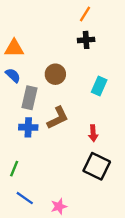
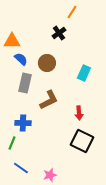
black cross: (86, 40) -> (59, 33), moved, turned -32
blue semicircle: (13, 75) -> (21, 59), moved
blue cross: (28, 127) -> (23, 123), moved

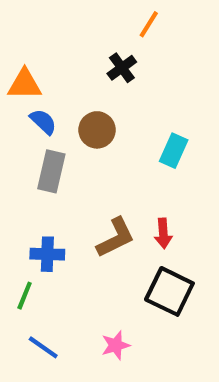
brown L-shape: (49, 100) -> (116, 238), moved
pink star: (50, 175) -> (116, 345), moved

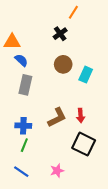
brown circle: (97, 130) -> (63, 64), moved
green line: (25, 296) -> (24, 145), moved

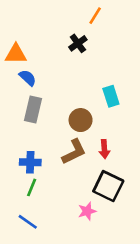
brown circle: (63, 64) -> (81, 120), moved
cyan rectangle: (86, 75) -> (111, 96), turned -42
pink star: (57, 171) -> (87, 211), moved

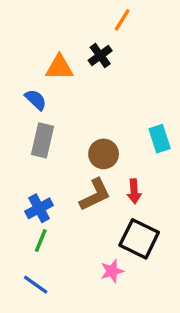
orange triangle: (16, 54) -> (59, 67), moved
cyan rectangle: (111, 96) -> (160, 139), moved
blue cross: (30, 162) -> (39, 208), turned -30

